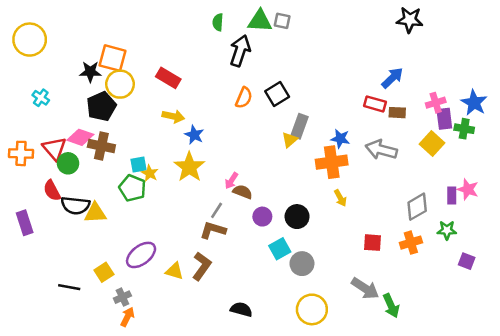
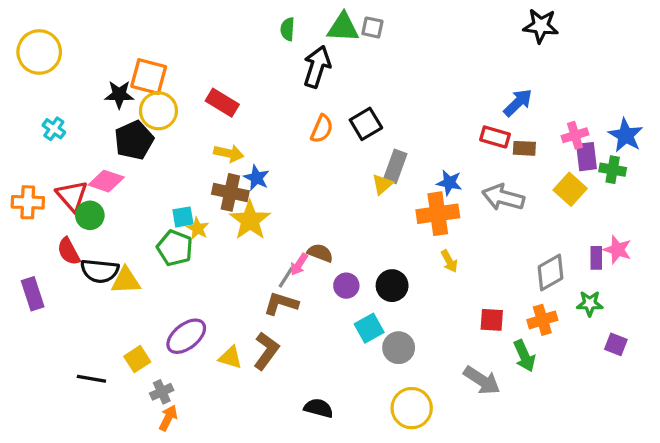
brown cross: (101, 146) -> (230, 192), moved
pink arrow: (231, 181) -> (299, 264), moved
green arrow: (391, 306) -> (524, 356), moved

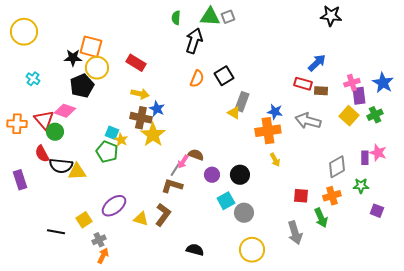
gray square: (372, 27) -> (228, 17), turned -32
green cross: (613, 170) -> (375, 115), moved, turned -35
yellow triangle: (382, 184) -> (234, 113), turned -48
cyan square: (183, 217) -> (112, 133), turned 32
gray arrow: (482, 380) -> (295, 233), turned 40

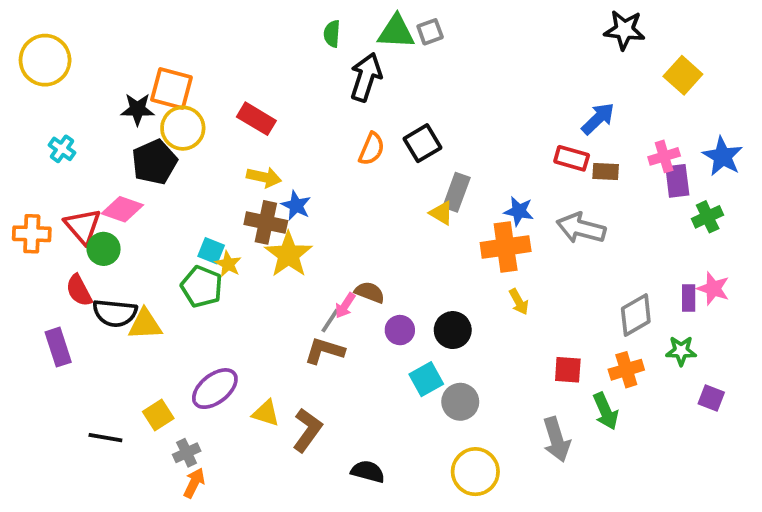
yellow square: (349, 116) -> (683, 75), moved
purple rectangle: (20, 180) -> (58, 347), moved
brown L-shape: (163, 215) -> (307, 430), moved

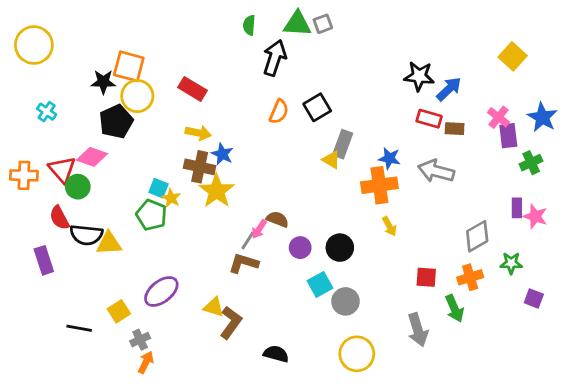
black star: (624, 30) -> (419, 76), moved
pink cross: (664, 156) -> (498, 117), turned -35
purple rectangle: (689, 298) -> (517, 208), moved
yellow triangle: (266, 413) -> (214, 307), moved

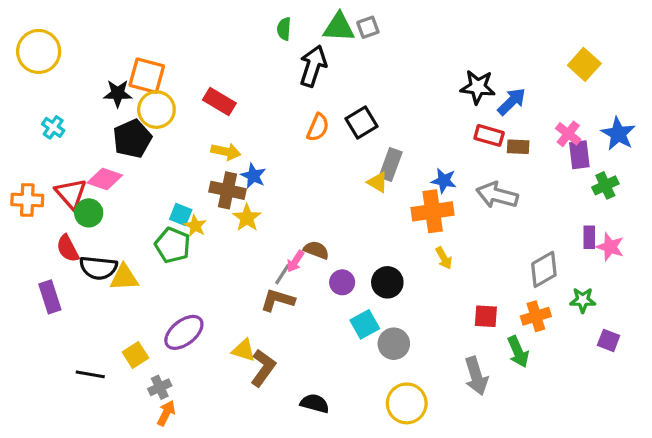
yellow star: (217, 191) -> (247, 218), size x0.7

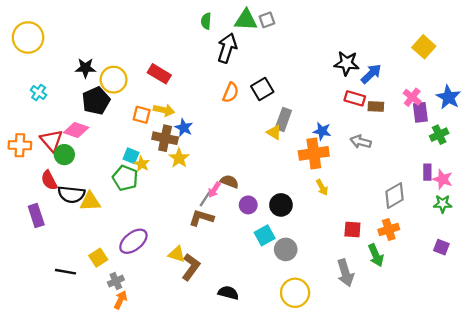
orange square: (147, 76) -> (142, 115), moved, size x0.7
gray arrow: (497, 195) -> (361, 142), size x0.7
green star: (583, 300) -> (443, 204), moved

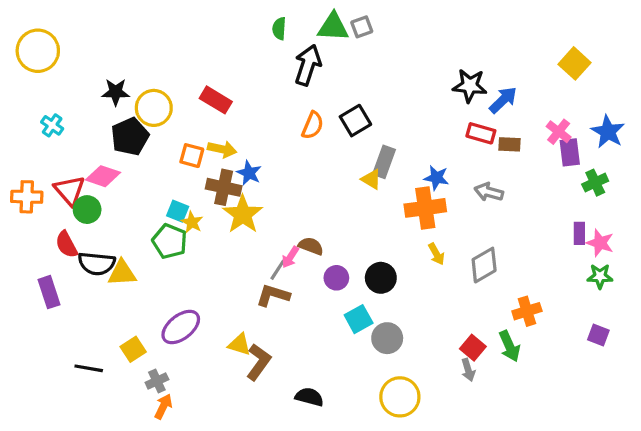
yellow star: (179, 158) -> (243, 214), size x1.4
gray diamond: (395, 196) -> (484, 265), moved
red square: (352, 230) -> (473, 348), moved, turned 36
gray arrow: (345, 273) -> (468, 370), size x0.6

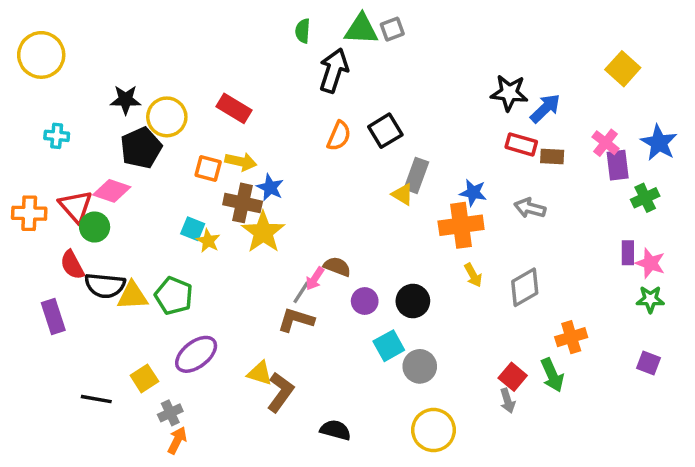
cyan cross: (52, 125) -> (57, 136), turned -30
green pentagon: (170, 241) -> (174, 296), moved

